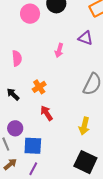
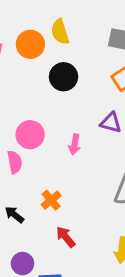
pink circle: (30, 14) -> (30, 135), moved

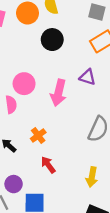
pink arrow: (75, 144) -> (58, 93), size x1.6

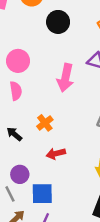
pink circle: (24, 84) -> (18, 61), moved
red arrow: (48, 165) -> (56, 154), turned -66

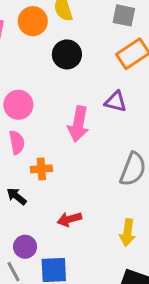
orange cross: (45, 123) -> (41, 169), moved, turned 35

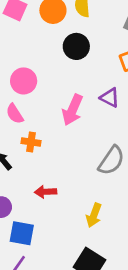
pink semicircle: (17, 142) -> (15, 114), turned 145

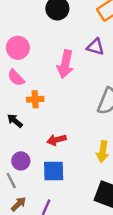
blue square: (22, 233) -> (54, 171), moved

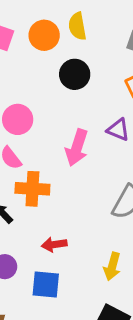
orange cross: (35, 99) -> (32, 189), size x1.5

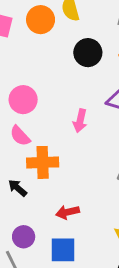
black circle: (75, 74) -> (88, 53), moved
pink arrow: (77, 148) -> (80, 121), size x0.7

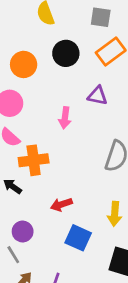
orange circle: (41, 20) -> (24, 64), moved
blue square: (63, 250) -> (78, 238), moved, turned 30

